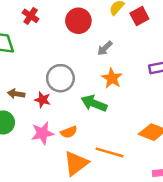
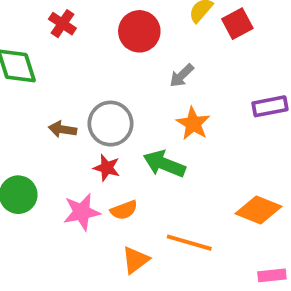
brown arrow: (16, 94) -> (62, 129), moved
red star: (42, 100) -> (107, 168), moved
orange triangle: (76, 163) -> (135, 260), size x0.7

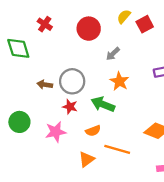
orange semicircle: (124, 210) -> (93, 131), moved

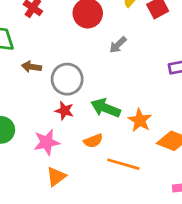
orange star: (119, 81) -> (140, 120), moved
brown arrow: (45, 85) -> (31, 67), moved
orange triangle: (86, 159) -> (56, 177), moved

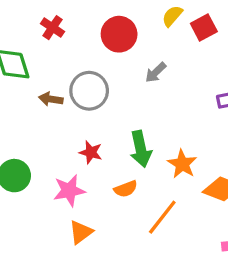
gray circle: (67, 79) -> (89, 91), moved
green arrow: (106, 108) -> (141, 149), turned -124
orange line: (123, 164) -> (162, 217), turned -68

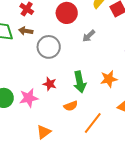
brown arrow: (51, 99) -> (26, 31), moved
orange star: (182, 164) -> (109, 79), moved, turned 30
pink star: (69, 191) -> (29, 98), moved

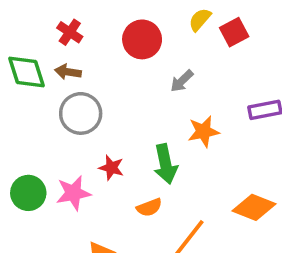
gray circle: (49, 47) -> (81, 113), moved
orange star: (109, 79) -> (203, 132), moved

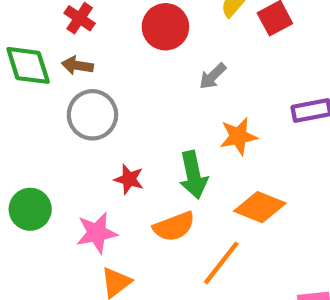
pink star: (73, 193) -> (97, 233), moved
orange semicircle: (149, 207) -> (174, 226), size x1.4
orange diamond: (254, 207) -> (260, 207), moved

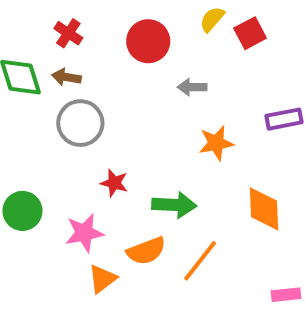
gray arrow: (213, 76) -> (192, 87), turned 44
green arrow: (193, 175) -> (174, 205), moved, turned -75
orange diamond: (260, 207) -> (264, 209), moved, turned 66
orange semicircle: (174, 226) -> (146, 251), moved

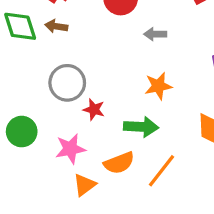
gray circle: (80, 123) -> (67, 83), moved
orange star: (216, 143) -> (158, 86), moved

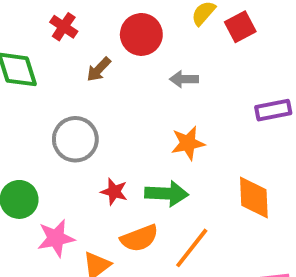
brown arrow: (56, 26) -> (99, 69), moved, turned -55
red star: (94, 110) -> (114, 192), moved
pink star: (70, 149) -> (56, 238), moved

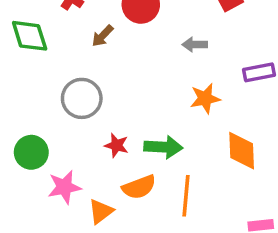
gray arrow: (184, 79) -> (195, 45), moved
orange star: (188, 143) -> (205, 98), moved
orange line: (192, 248) -> (186, 196), turned -33

